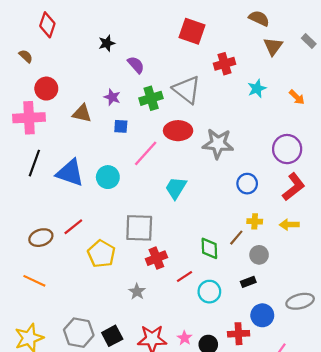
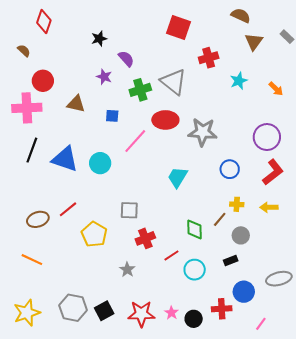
purple star: (112, 97) -> (104, 77), moved
cyan trapezoid: (176, 188) -> (177, 177), moved
gray square: (139, 228) -> (129, 210), size x0.7

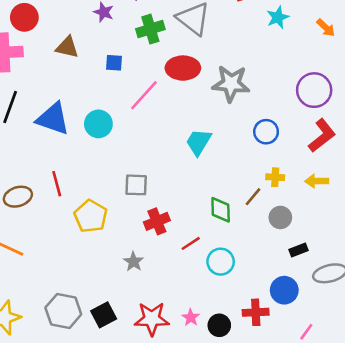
red line: (68, 209) -> (57, 184), turned -66
black rectangle: (231, 261) -> (299, 250), moved

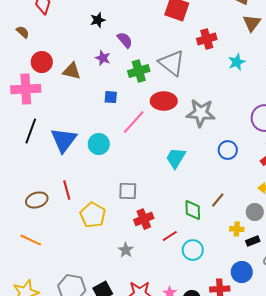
brown triangle: (67, 47) -> (72, 71), moved
blue triangle: (53, 119) -> (64, 140), turned 48
yellow cross: (275, 177) -> (237, 229), moved
gray circle: (280, 217) -> (255, 212), moved

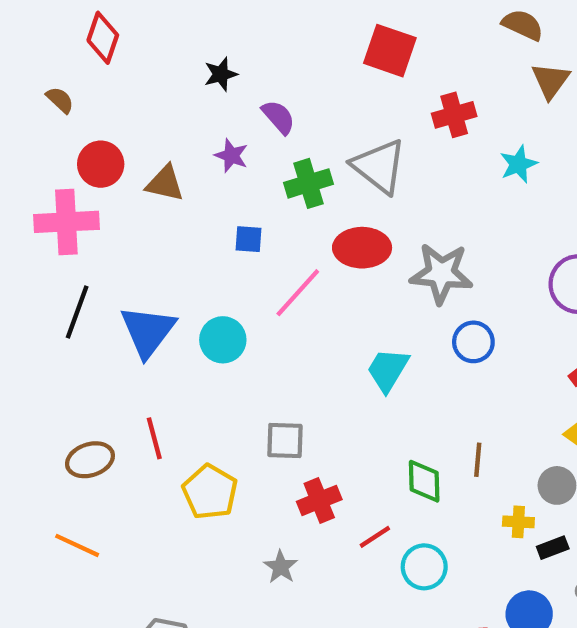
blue circle: (228, 150) -> (473, 342), moved
brown line: (218, 200) -> (478, 460), turned -35

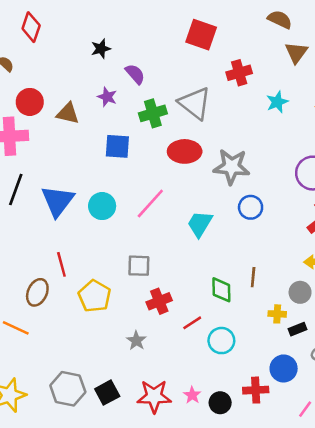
blue square: (249, 239) -> (117, 146), size x1.5
pink line: (298, 293) -> (150, 203), moved
brown ellipse: (90, 460) -> (37, 292), moved, turned -48

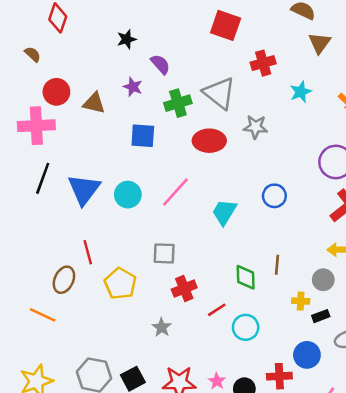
gray star: (232, 167) -> (256, 127), moved, size x0.7

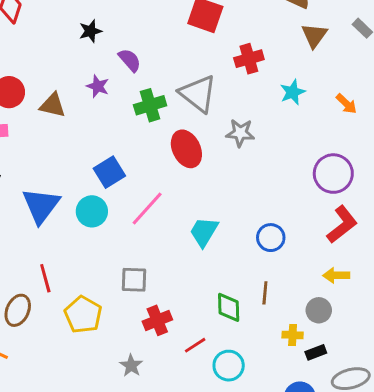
blue square: (143, 136) -> (109, 172), moved, turned -36
red ellipse: (209, 141) -> (186, 149), turned 64
blue circle: (274, 196) -> (271, 238), moved

